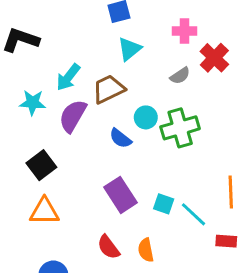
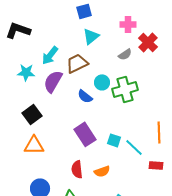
red semicircle: (109, 247) -> (77, 169), turned 30
orange semicircle: (146, 250) -> (102, 171), turned -98

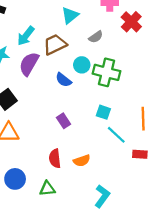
gray semicircle: (125, 54) -> (96, 37), moved
green cross: (125, 89) -> (107, 72), turned 30
purple rectangle: (85, 134) -> (63, 121), size x0.6
cyan square: (114, 140) -> (103, 112), moved

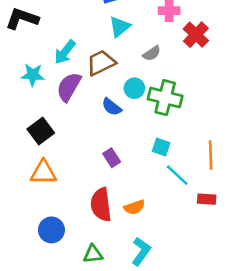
red semicircle: (55, 159) -> (101, 205), size x1.4
green triangle: (47, 189) -> (93, 254), moved
cyan L-shape: (102, 196) -> (141, 251), moved

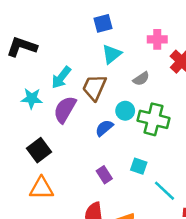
brown trapezoid: (101, 63) -> (94, 87), turned -40
blue semicircle: (112, 107) -> (104, 128), turned 102
cyan square: (161, 147) -> (139, 166), moved

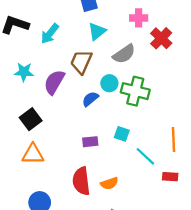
cyan arrow: (61, 78) -> (50, 34), moved
gray semicircle: (141, 79) -> (124, 54), size x1.5
purple rectangle: (104, 175) -> (90, 142), turned -63

